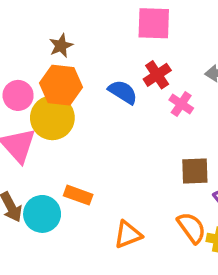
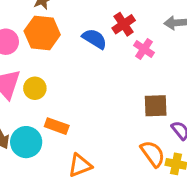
yellow circle: (52, 118) -> (35, 88), moved, size x0.6
orange triangle: (128, 235) -> (80, 165), moved

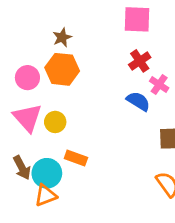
blue semicircle: (95, 39) -> (138, 101), moved
orange triangle: (80, 165) -> (45, 195), moved

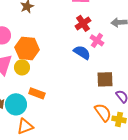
orange hexagon: (62, 69) -> (27, 48), moved
orange triangle: (45, 195) -> (25, 126), moved

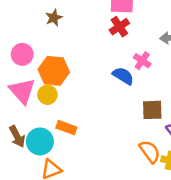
red cross: (83, 23) -> (119, 27), moved

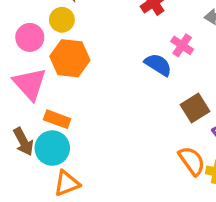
yellow circle: (47, 95) -> (62, 20), moved
brown square: (152, 110) -> (195, 108), turned -30
orange rectangle: (66, 128) -> (57, 119), moved

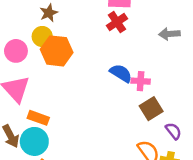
pink cross: (182, 45) -> (141, 81), moved, turned -30
orange hexagon: (70, 58) -> (57, 51), moved

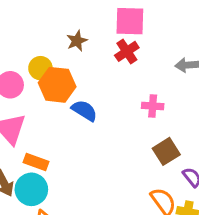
brown star: (49, 13) -> (77, 41), moved
blue semicircle: (121, 73) -> (84, 111), moved
pink cross: (141, 81) -> (153, 106), moved

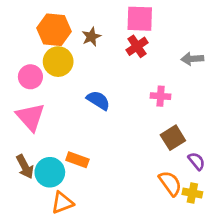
yellow circle: (40, 68) -> (58, 62), size x1.4
orange hexagon: (57, 85) -> (54, 30), moved
orange rectangle: (36, 162) -> (77, 160), moved

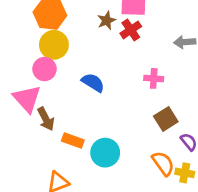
brown star: (91, 37) -> (107, 21), moved
pink circle: (30, 77) -> (44, 69), moved
brown arrow: (25, 167) -> (46, 119), moved
cyan circle: (50, 172) -> (105, 153), moved

